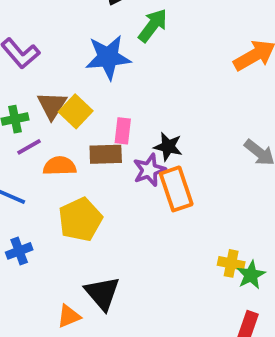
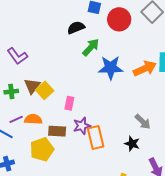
blue star: (108, 57) -> (111, 68), moved
purple line: (29, 147) -> (16, 119), moved
black star: (168, 147) -> (132, 144), moved
brown rectangle: (106, 154) -> (57, 131), moved

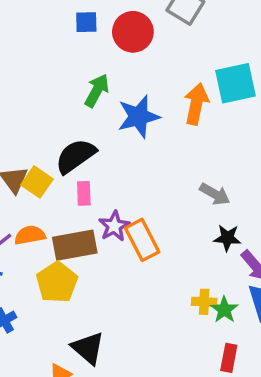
black semicircle: (76, 28) -> (76, 156), moved, size x1.4
orange arrow: (145, 69) -> (196, 104), turned -40
brown rectangle: (57, 131) -> (75, 245), size x1.4
black star: (132, 144) -> (227, 238), moved

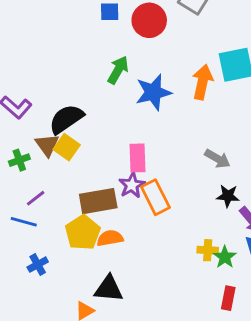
black semicircle: (76, 156) -> (66, 119), moved
pink rectangle: (84, 193) -> (137, 158), moved, size x1.4
orange semicircle: (30, 235) -> (110, 238), moved
black triangle: (88, 348) -> (109, 289), turned -36

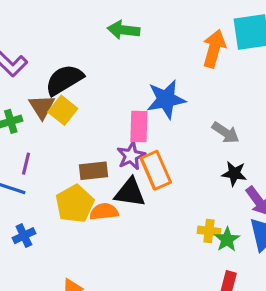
green arrow: (118, 70) -> (124, 30), turned -116
blue star: (153, 92) -> (166, 99), moved
purple line: (36, 198) -> (26, 164), turned -42
brown rectangle: (98, 201) -> (94, 171), size x0.7
black triangle: (109, 289) -> (130, 193), moved

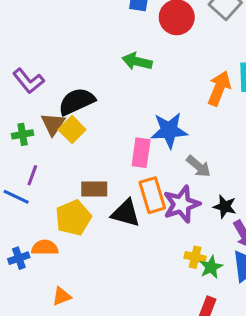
gray arrow: (225, 133) -> (199, 166), moved
purple star: (131, 156) -> (182, 204), moved, size x1.4
orange semicircle: (104, 212) -> (45, 248), moved
blue cross: (24, 236) -> (19, 258), moved

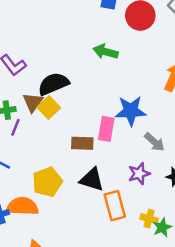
purple line: (32, 175) -> (15, 127), moved
brown rectangle: (94, 189) -> (82, 143), moved
orange rectangle: (152, 195) -> (115, 206), moved
purple star: (182, 204) -> (139, 174), size x0.7
orange semicircle: (45, 248) -> (22, 206), size x1.4

